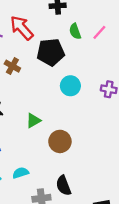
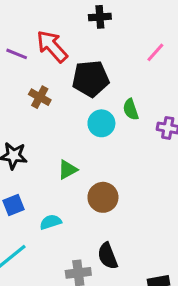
green semicircle: (75, 31) -> (131, 109), moved
cyan circle: (70, 86) -> (101, 123), moved
cyan semicircle: (21, 173) -> (51, 222), moved

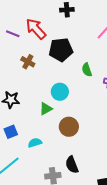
cyan circle: (101, 123) -> (60, 92), moved

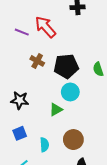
black pentagon: (61, 50) -> (66, 66), moved
brown circle: (69, 127) -> (73, 140), moved
cyan semicircle: (35, 143) -> (44, 145), turned 104

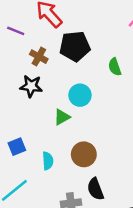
purple line: (22, 32) -> (16, 31), moved
black pentagon: (66, 66) -> (75, 46), moved
black star: (20, 100) -> (31, 86), moved

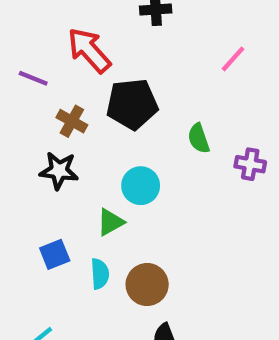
blue square: (17, 147) -> (55, 254), moved
cyan semicircle: (48, 161) -> (100, 274), moved

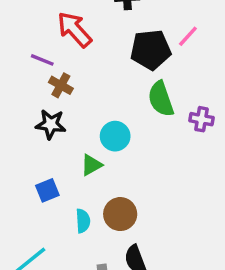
purple line: (33, 78) -> (42, 60), moved
black pentagon: (132, 104) -> (151, 50), moved
green semicircle: (199, 138) -> (161, 99), size x1.5
cyan semicircle: (100, 274) -> (83, 221), moved

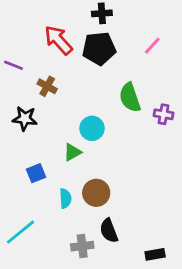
black pentagon: (151, 50) -> (99, 48), moved
purple line: (42, 60) -> (14, 65), moved
black star: (51, 124) -> (25, 119), moved

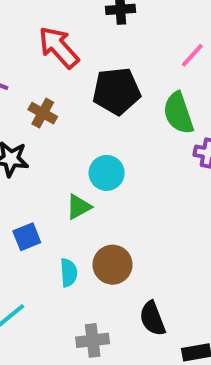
black pentagon: (99, 48) -> (117, 91), moved
green semicircle: (130, 97) -> (178, 113), moved
black semicircle: (109, 231) -> (152, 318), moved

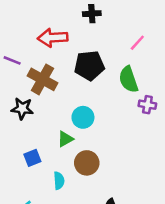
red arrow: (59, 47) -> (53, 38), turned -52
brown cross: (43, 113) -> (42, 79), size x1.6
brown circle: (113, 265) -> (87, 163), moved

